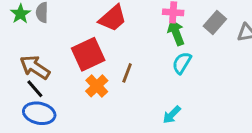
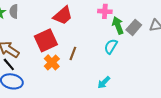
gray rectangle: (215, 23) -> (134, 27), moved
green arrow: (176, 33) -> (118, 25), moved

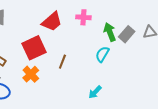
pink cross: (105, 11) -> (83, 17), moved
orange cross: (52, 62) -> (31, 74), moved

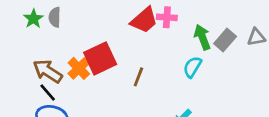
red trapezoid: (52, 22) -> (144, 20), moved
orange cross: (31, 74) -> (79, 68), moved

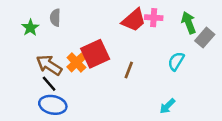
green star: (33, 19) -> (30, 28), moved
green arrow: (202, 37) -> (189, 23), moved

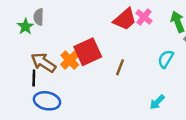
gray semicircle: (55, 18) -> (39, 17), moved
pink cross: (154, 18) -> (144, 17), turned 35
black line: (49, 84) -> (34, 78), moved, turned 42

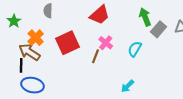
gray semicircle: (39, 17) -> (48, 11), moved
pink cross: (144, 17) -> (106, 43), moved
orange cross: (70, 60) -> (36, 38), moved

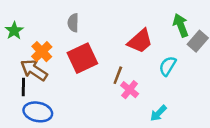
gray semicircle: (48, 11) -> (73, 23), moved
red trapezoid: (100, 15) -> (140, 41), moved
pink cross: (106, 43) -> (130, 90), moved

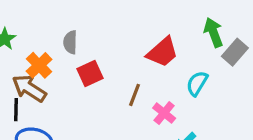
gray semicircle: (73, 23) -> (70, 42), moved
red square: (82, 58) -> (90, 74), size x0.7
pink cross: (130, 90) -> (164, 113), moved

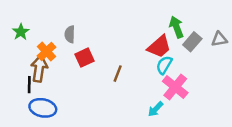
red trapezoid: (162, 52) -> (159, 47), moved
brown arrow: (29, 88) -> (39, 69), turned 65
pink cross: (164, 113) -> (175, 87), moved, size x1.5

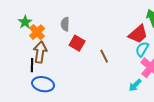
orange cross: (46, 51) -> (37, 32), moved
red square: (84, 58) -> (77, 43), turned -35
brown line: (118, 74) -> (104, 56), turned -48

